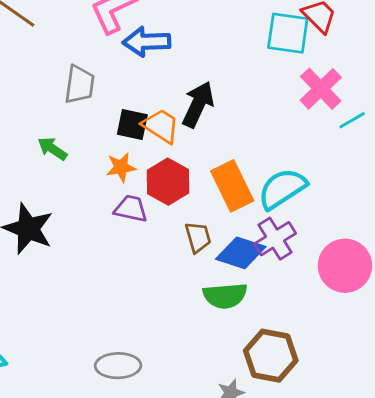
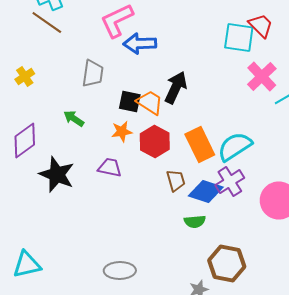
purple trapezoid: (131, 209) -> (110, 168), moved
green semicircle: (225, 296) -> (195, 222), size x0.7

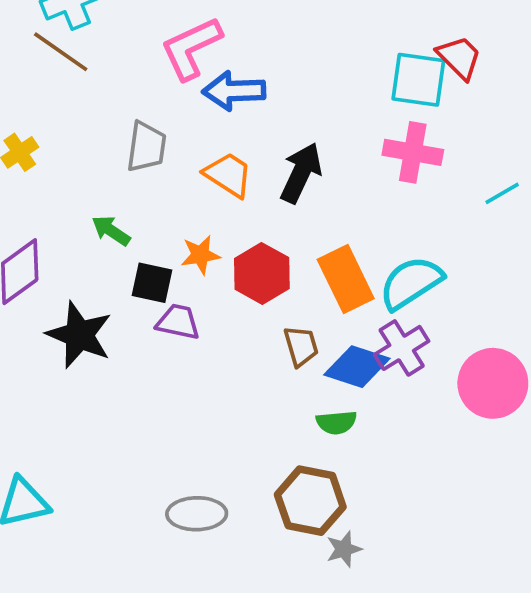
pink cross: (262, 76) -> (413, 152), moved, turned -36
black square: (130, 102) -> (152, 283), moved
orange trapezoid: (150, 102) -> (228, 175), moved
brown hexagon: (227, 264) -> (310, 501), moved

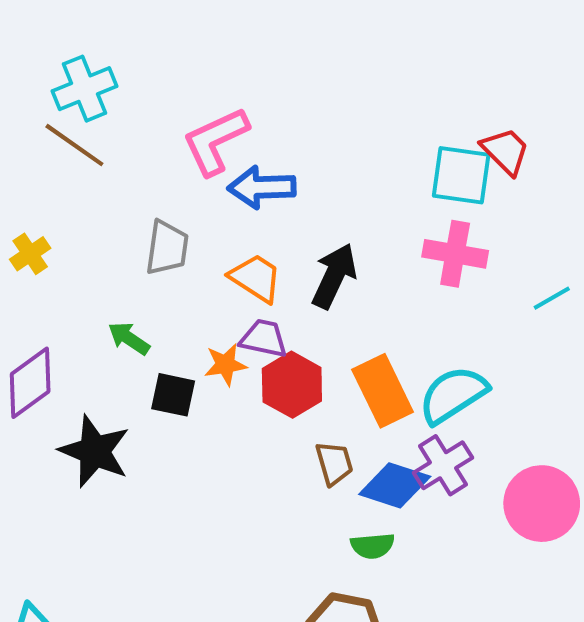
purple trapezoid: (178, 322) -> (264, 338), moved

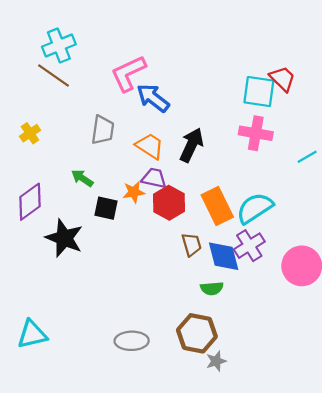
blue arrow: (262, 187) -> (153, 98), turned 40
blue diamond: (395, 485) -> (224, 256), turned 57

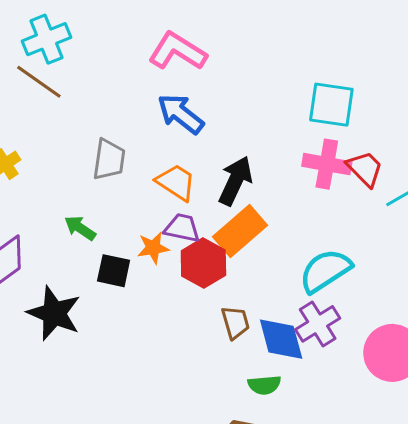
pink L-shape: (128, 73) -> (178, 51), moved, turned 57
red trapezoid: (282, 79) -> (365, 169), moved
orange rectangle: (217, 206) -> (240, 231), moved, turned 75

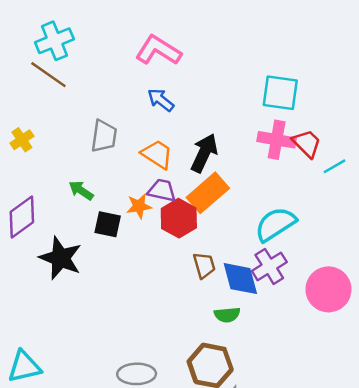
blue arrow: (181, 114) -> (161, 100), size x0.7

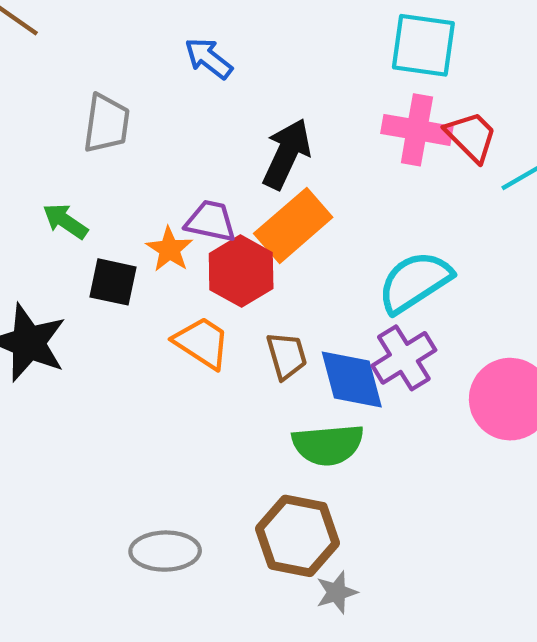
orange trapezoid: (157, 154) -> (202, 343), moved
orange star: (139, 206) -> (169, 249), turned -30
green semicircle: (227, 315) -> (328, 445), size x1.5

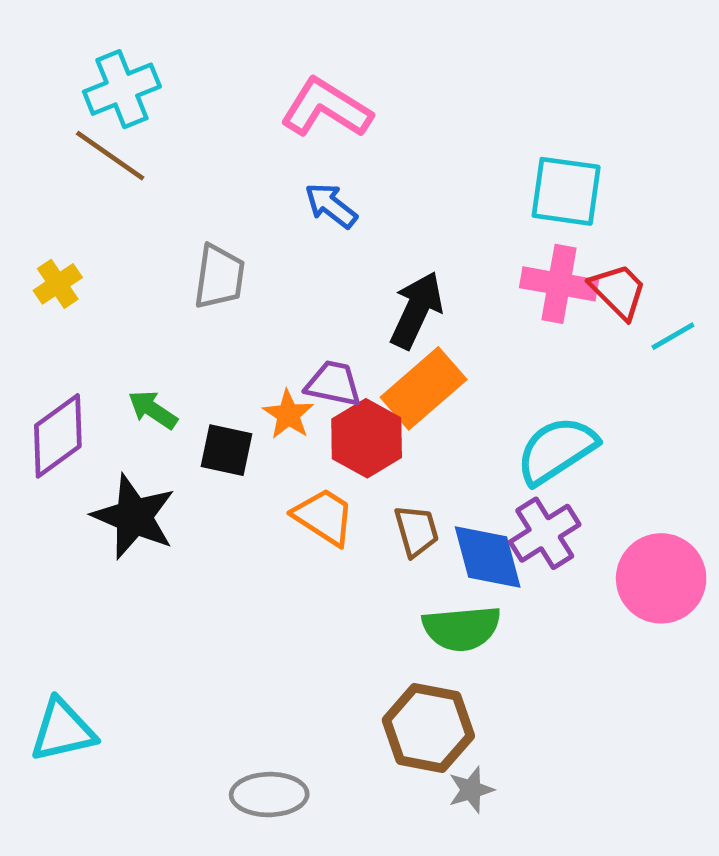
green arrow: (65, 221) -> (153, 410), moved
gray ellipse: (165, 551) -> (269, 795), moved

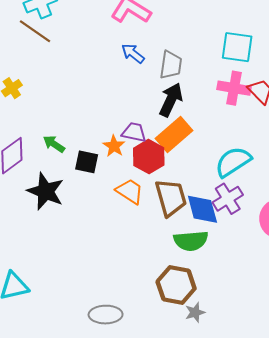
gray trapezoid: (219, 277) -> (171, 65), moved
brown trapezoid: (416, 531) -> (171, 198), size x1.6

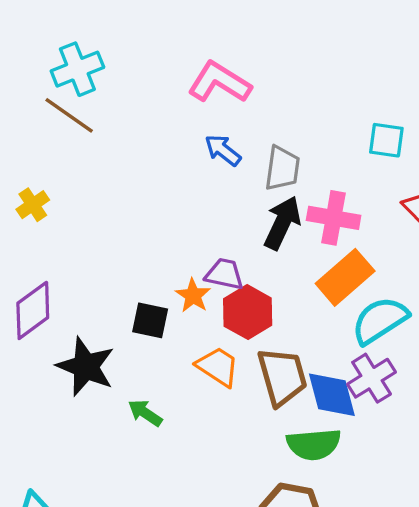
cyan square: (237, 47) -> (386, 140), size x0.7
pink cross: (234, 88) -> (334, 218), moved
orange rectangle: (174, 134) -> (345, 277), moved
green arrow: (54, 144) -> (145, 413), moved

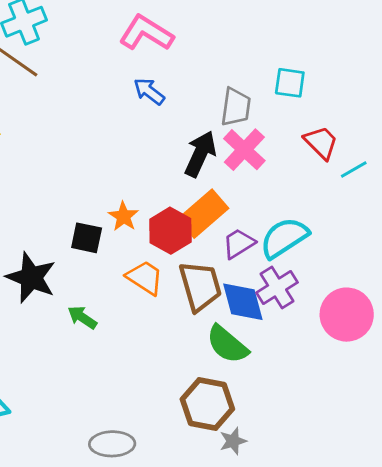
gray trapezoid: (282, 168) -> (236, 107), moved
pink cross: (334, 218) -> (244, 150), turned 33
purple trapezoid: (224, 274) -> (239, 243), moved, turned -44
orange rectangle: (345, 277) -> (203, 214), moved
green semicircle: (314, 444) -> (227, 344), turned 45

